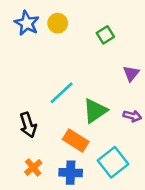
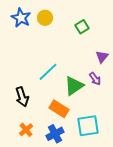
purple arrow: (132, 116) -> (95, 79), moved, turned 40
cyan square: (113, 162) -> (88, 126), turned 30
blue cross: (71, 173) -> (55, 134), turned -30

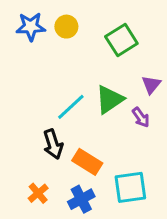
blue star: (21, 18) -> (31, 27), turned -30
green square: (82, 27) -> (121, 40), size x1.5
green triangle: (74, 86) -> (110, 99), moved
black arrow: (22, 97) -> (53, 144), moved

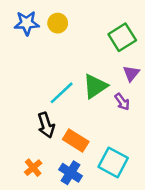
green square: (121, 40) -> (122, 37), moved
cyan square: (130, 187) -> (113, 162), turned 36
blue cross: (81, 199) -> (71, 173), turned -30

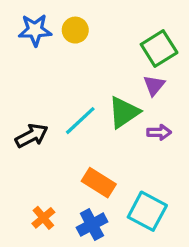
purple triangle: (131, 73) -> (154, 85), moved
purple arrow: (122, 102) -> (159, 132), turned -54
black arrow: (46, 125) -> (32, 136), moved, turned -100
blue cross: (71, 173) -> (92, 225), turned 30

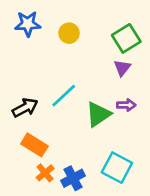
yellow circle: (75, 30) -> (69, 33), moved
green triangle: (124, 112) -> (98, 114), moved
orange rectangle: (99, 183) -> (34, 145), moved
orange cross: (43, 218) -> (45, 173), moved

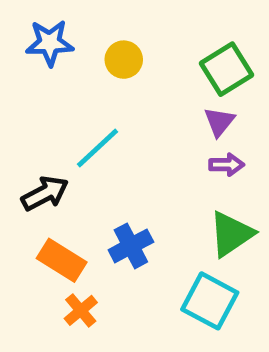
cyan line: (64, 96) -> (97, 148), moved
purple arrow: (126, 105) -> (226, 165), moved
green triangle: (98, 114) -> (231, 234), moved
blue cross: (73, 178) -> (131, 246), moved

